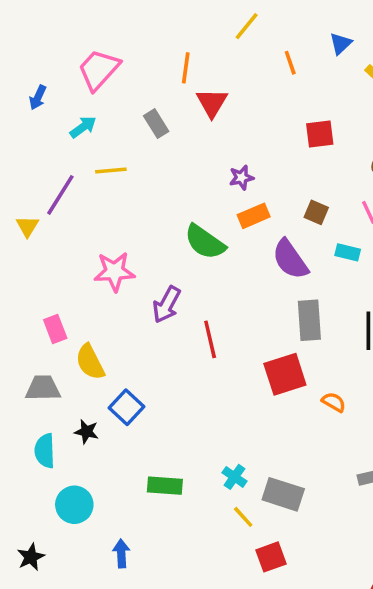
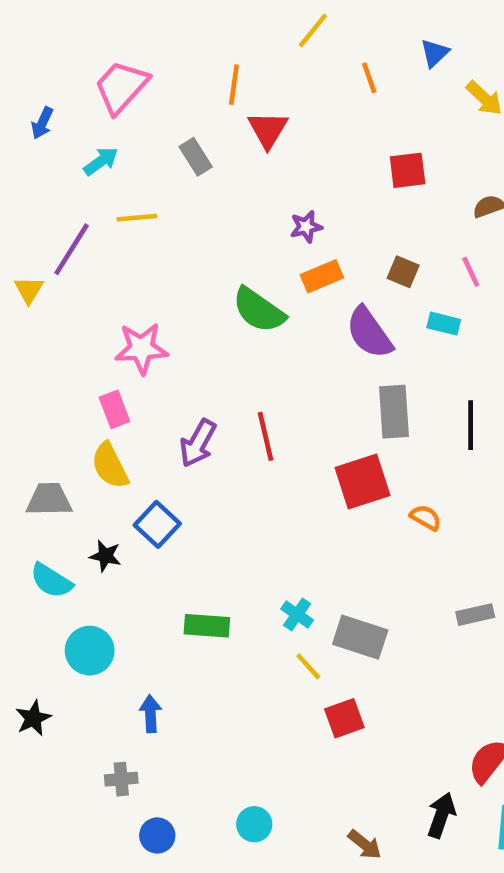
purple arrow: (167, 305) -> (198, 443), moved
pink rectangle: (55, 329) -> (114, 409), moved
cyan semicircle: (45, 451) -> (51, 581), turned -56

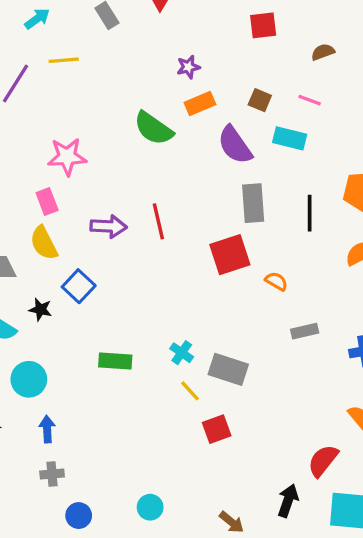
pink line: (471, 272) -> (310, 100), turned -45
cyan rectangle: (444, 324) -> (290, 138), size x1.4
purple arrow: (198, 443) -> (109, 226), turned -116
gray rectangle: (475, 615) -> (305, 331), moved
blue arrow: (151, 714) -> (47, 429), moved

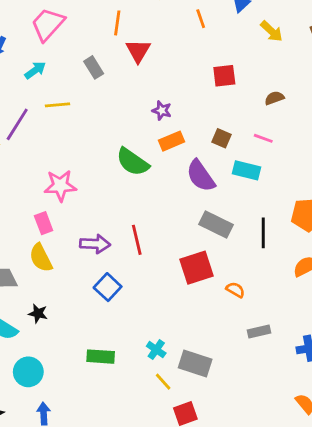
purple star: (188, 67) -> (162, 111), turned 30
gray rectangle: (253, 203) -> (216, 224), turned -60
blue square: (79, 286) -> (108, 287), moved

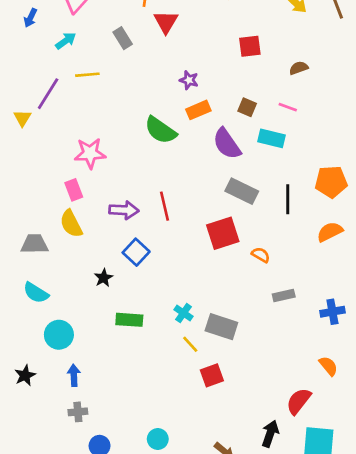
black star: (38, 313) -> (104, 278), moved, turned 30

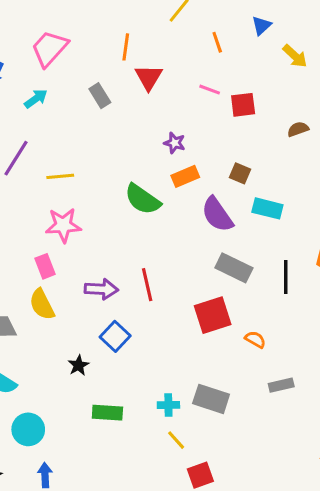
yellow line: (87, 75) -> (60, 176), moved
pink line: (288, 107) -> (210, 90), moved
cyan cross: (183, 313) -> (168, 405), turned -36
gray rectangle: (221, 327) -> (211, 399), moved

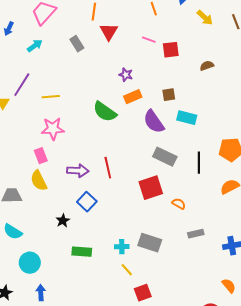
brown square: (240, 173) -> (169, 95), turned -32

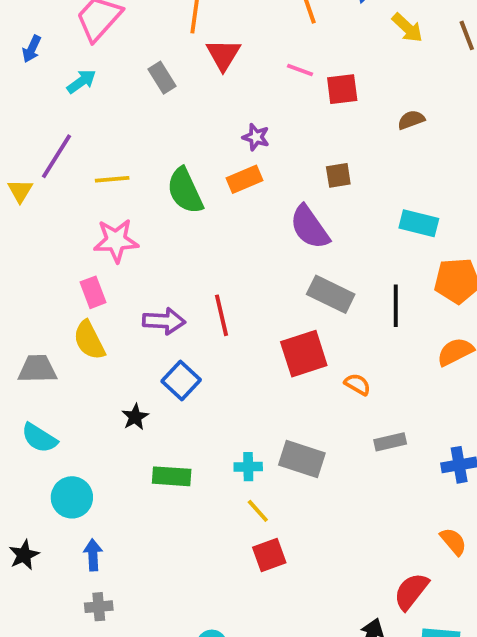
orange rectangle: (133, 97) -> (244, 179), moved
green semicircle: (105, 112) -> (185, 191), moved, turned 30
cyan rectangle: (187, 118) -> (419, 223), moved
red square: (143, 293) -> (269, 555), moved

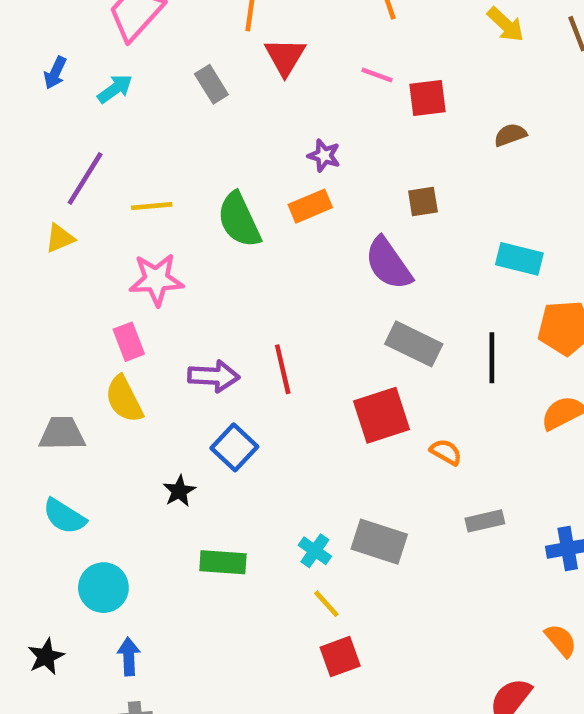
blue arrow: (32, 49) -> (55, 73), moved
yellow triangle: (20, 191) -> (60, 238), moved, turned 36
cyan cross: (248, 467) -> (315, 551), turned 36

